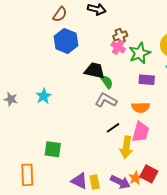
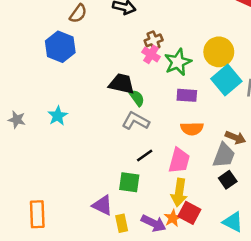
blue hexagon: (66, 41) -> (60, 47), moved
orange semicircle: (141, 107) -> (192, 129), moved
yellow arrow: (126, 147) -> (179, 193), moved
green square: (53, 149) -> (129, 182), moved
purple triangle: (79, 181) -> (102, 205), moved

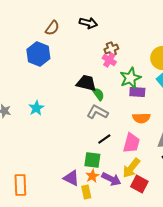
green star: (178, 62) -> (130, 78), moved
yellow arrow: (179, 193) -> (131, 168), turned 30
orange star: (173, 218) -> (92, 176), moved
purple arrow: (154, 223) -> (111, 179), moved

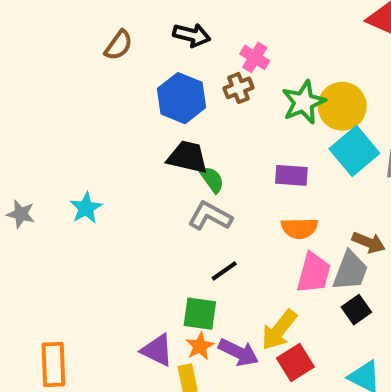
blue hexagon: (38, 54) -> (182, 98), moved
pink cross: (109, 60) -> (255, 57), moved
green star: (130, 78) -> (304, 102), moved
pink trapezoid: (131, 143) -> (314, 273), moved
red square: (139, 184) -> (295, 362), turned 30

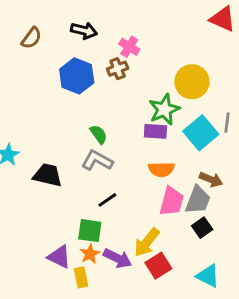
green star: (304, 102) -> (164, 109), moved
cyan square: (354, 151) -> (201, 133), moved
black trapezoid: (188, 157) -> (48, 175), moved

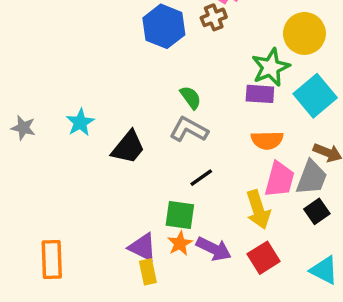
black trapezoid: (48, 175) -> (128, 147), turned 116
yellow arrow: (147, 242) -> (258, 210), moved, turned -56
yellow rectangle: (81, 277) -> (148, 272), moved

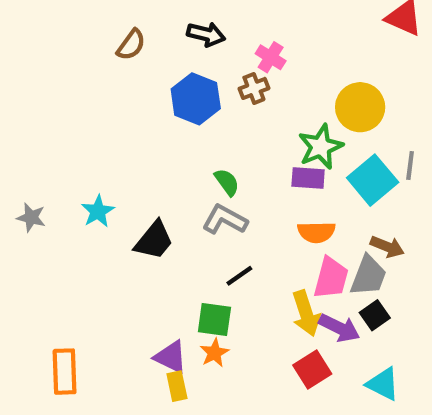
purple arrow: (214, 249) -> (339, 328), moved

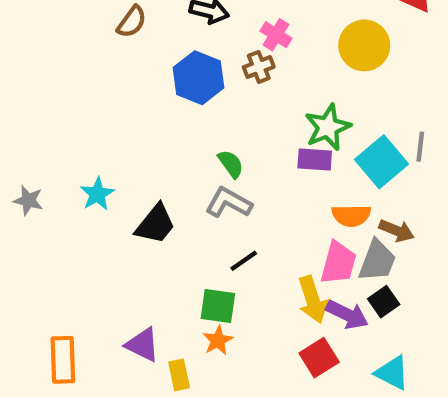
yellow circle: (360, 107) -> (364, 45), moved
orange semicircle: (316, 232) -> (351, 216), moved
purple triangle: (171, 357) -> (142, 345), moved

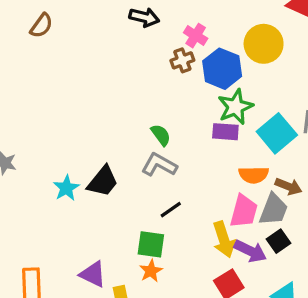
brown semicircle: (132, 22) -> (41, 26), moved
blue hexagon: (198, 78) -> (222, 69), moved
cyan star: (97, 194) -> (66, 188), moved

